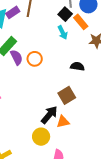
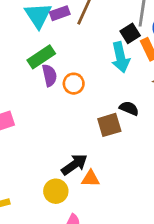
cyan arrow: (63, 32) -> (121, 57), size x1.5
brown square: (67, 95) -> (109, 125), moved

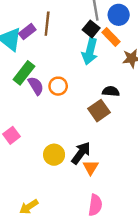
cyan arrow: (121, 57) -> (90, 51), turned 45
orange triangle: (91, 179) -> (91, 167), moved, turned -42
yellow circle: (56, 191) -> (54, 155), moved

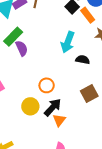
cyan arrow: (90, 51) -> (68, 42), moved
orange circle: (58, 86) -> (47, 85), moved
brown square: (99, 111) -> (89, 94), moved

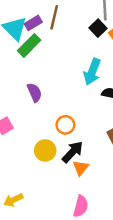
green rectangle: (13, 37) -> (29, 45), moved
purple semicircle: (22, 48) -> (34, 92), moved

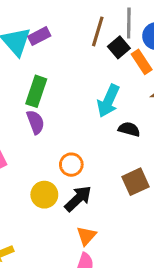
brown line: (54, 17) -> (98, 31), moved
green rectangle: (29, 45) -> (36, 91), moved, turned -30
orange triangle: (81, 168) -> (86, 236), moved

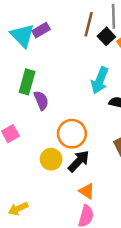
green rectangle: (36, 91) -> (27, 82), moved
orange circle: (71, 165) -> (72, 134), size x1.5
orange triangle: (86, 236) -> (87, 191), turned -36

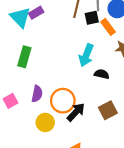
black square: (106, 36) -> (92, 18), turned 32
purple semicircle: (41, 100) -> (37, 94), moved, turned 35
black arrow: (79, 161) -> (76, 112), moved

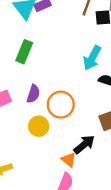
black arrow: (76, 112) -> (84, 144), moved

